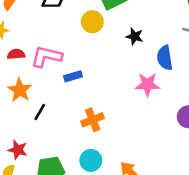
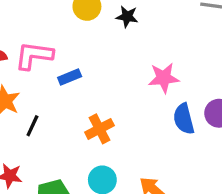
black star: (135, 36) -> (127, 17), moved
blue semicircle: (165, 58) -> (184, 119), moved

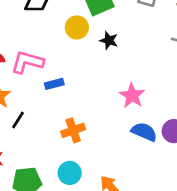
pink star: (164, 78) -> (132, 96), turned 30
blue semicircle: (184, 119) -> (144, 132), turned 120

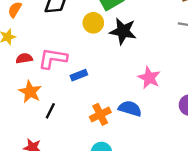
black star: (109, 41) -> (123, 31), size x1.6
blue semicircle: (144, 132) -> (130, 109), moved

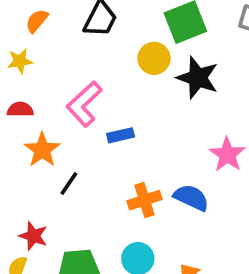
red semicircle: (24, 58) -> (20, 109), moved
pink L-shape: (53, 58) -> (84, 104), turned -60

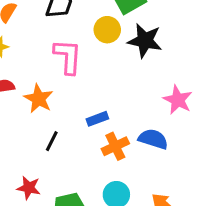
pink L-shape: (84, 104) -> (68, 57), moved, turned 144
blue rectangle: (120, 135) -> (97, 119), moved
orange star: (42, 150) -> (39, 99), moved

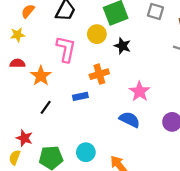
black star: (145, 41) -> (122, 46), size x0.7
blue semicircle: (153, 139) -> (130, 120), moved
orange cross: (115, 146) -> (99, 74), moved

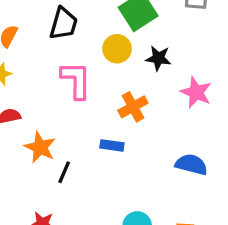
orange star: (41, 76) -> (40, 147), moved
pink star: (139, 91) -> (196, 92), moved
blue rectangle: (80, 96) -> (112, 145), turned 32

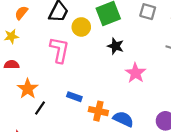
yellow circle: (117, 49) -> (81, 27), moved
orange cross: (133, 107) -> (98, 111), moved, turned 30

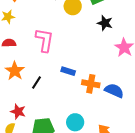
pink L-shape: (59, 50) -> (45, 40), moved
orange star: (28, 89) -> (15, 71), moved

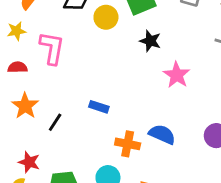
pink L-shape: (45, 40) -> (52, 48), moved
orange cross: (91, 84) -> (128, 144), moved

